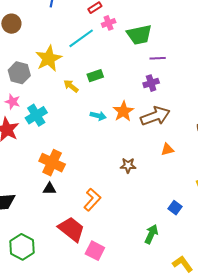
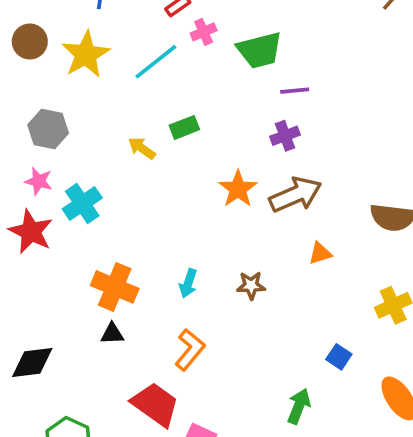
yellow star: (49, 59) -> (86, 54), moved
cyan arrow: (98, 116) -> (188, 283), moved, turned 98

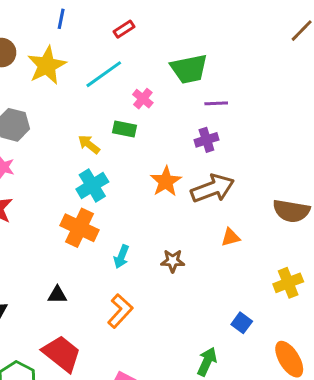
pink cross: (204, 32) -> (143, 99), moved, turned -30
green rectangle: (184, 127) -> (124, 129), turned 30
cyan cross: (82, 203) -> (92, 185), moved
orange cross: (115, 287) -> (79, 228), moved
red trapezoid: (155, 404) -> (62, 354), moved

